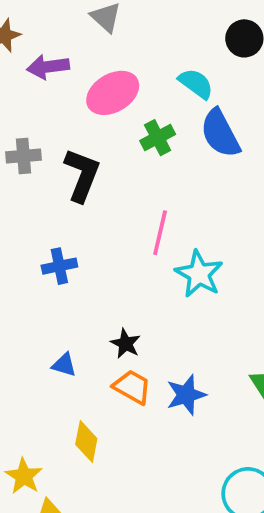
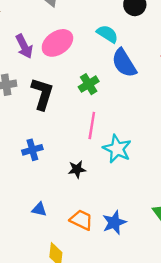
purple arrow: (48, 67) -> (24, 46), moved, turned -105
green cross: (158, 138) -> (89, 84), moved
black star: (126, 344) -> (77, 169), moved, turned -30

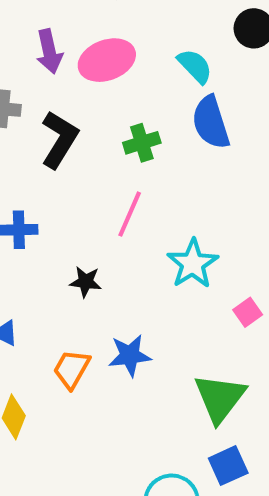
cyan star: (117, 149) -> (193, 264), moved
orange trapezoid: (81, 220) -> (72, 369), turned -100
blue star: (114, 222) -> (130, 355), moved

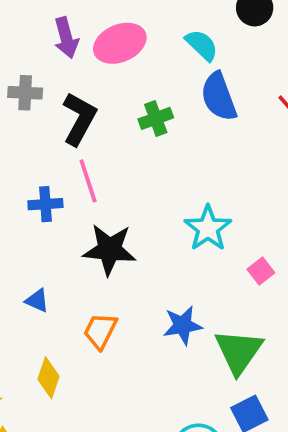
pink line: (130, 214) -> (88, 181), moved, turned -39
black star: (86, 282) -> (110, 249), size x1.8
blue star: (130, 355) -> (183, 325), moved

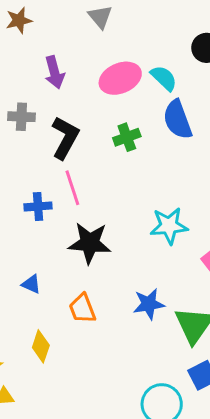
pink ellipse: (120, 43) -> (120, 78), moved
cyan star: (208, 228) -> (169, 226), turned 30
orange trapezoid: (100, 331) -> (82, 309), turned -48

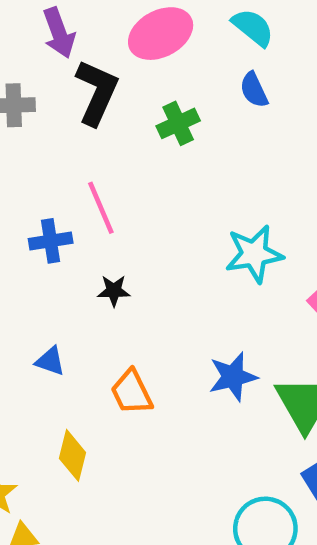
cyan semicircle: (164, 78) -> (253, 27), moved
blue semicircle: (178, 120) -> (254, 90), size x0.6
black L-shape: (65, 138) -> (97, 92), moved
black star: (90, 243) -> (114, 291), moved, size x0.5

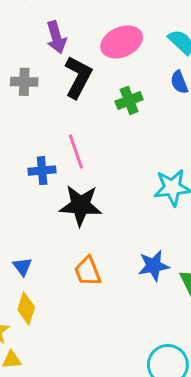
black star: (114, 291) -> (81, 205), size x2.0
blue triangle: (50, 361) -> (22, 266), moved, turned 30
yellow diamond: (72, 455) -> (26, 308), moved

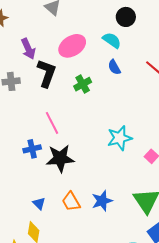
blue cross: (42, 171) -> (32, 149), moved
blue triangle: (22, 266) -> (39, 203), moved
blue star: (154, 266) -> (102, 201), moved

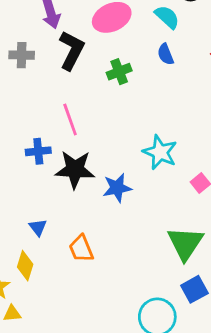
cyan star: (120, 138) -> (160, 152), turned 30
blue star: (102, 201) -> (117, 188), moved
orange trapezoid: (71, 202) -> (81, 249), moved

